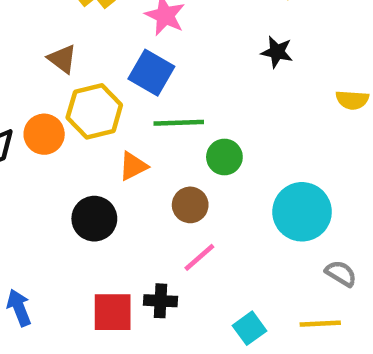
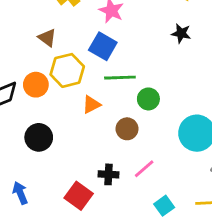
black circle: (94, 219) -> (39, 137), moved
pink line: (199, 257) -> (144, 169), moved
black cross: (161, 301) -> (109, 174), moved
red square: (113, 312) -> (79, 196), turned 36

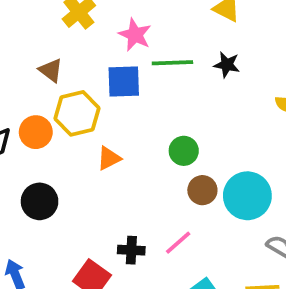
blue square: (103, 46) -> (124, 82), turned -32
green line: (120, 78) -> (172, 63), moved
brown circle: (127, 129) -> (202, 190), moved

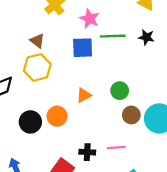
yellow hexagon: (77, 113) -> (37, 67), moved
orange circle: (36, 132) -> (57, 116), moved
orange triangle: (109, 158) -> (84, 95), moved
pink line: (178, 243) -> (116, 147), turned 36

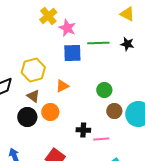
pink star: (90, 19) -> (67, 28), moved
brown triangle: (37, 41) -> (33, 96), moved
orange triangle: (84, 95) -> (62, 86), moved
black cross: (87, 152) -> (83, 130), moved

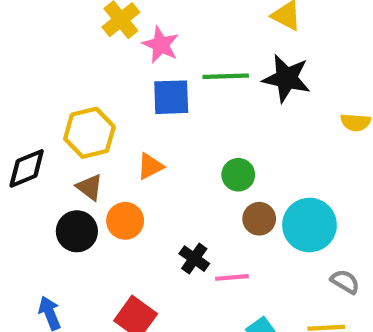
black star: (127, 44) -> (286, 78), size x1.6
black cross: (83, 130) -> (194, 259), turned 32

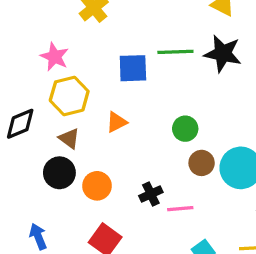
pink star: (161, 45) -> (55, 57), moved
orange circle: (125, 221) -> (97, 186), moved
black cross: (194, 259) -> (151, 194), turned 30

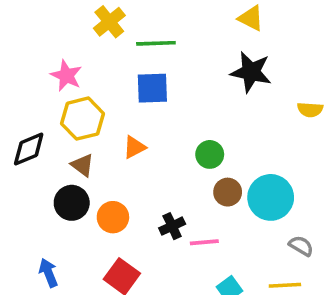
green line: (175, 52) -> (156, 43), moved

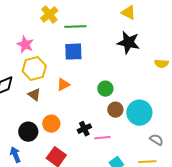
black circle: (72, 203) -> (28, 132), moved

